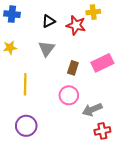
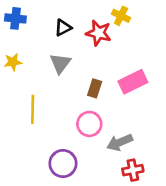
yellow cross: (93, 12) -> (121, 16), turned 32
purple circle: (26, 126) -> (63, 164), moved

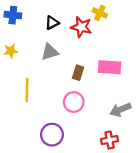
gray triangle: (60, 63) -> (50, 52), turned 36
pink rectangle: (133, 82) -> (110, 67), turned 30
gray arrow: (120, 142) -> (120, 110), moved

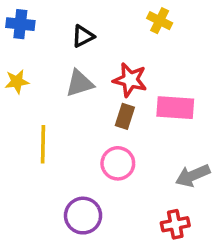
red star: (81, 27) -> (130, 80), moved

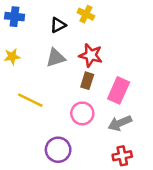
yellow cross: (160, 21) -> (86, 14), moved
pink rectangle: (175, 108) -> (119, 90), moved, turned -70
yellow line: (43, 144) -> (30, 100), turned -65
gray arrow: (193, 176) -> (120, 123), moved

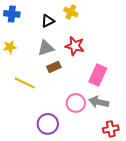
brown rectangle: (87, 81) -> (54, 67), moved, turned 48
pink circle: (82, 113) -> (76, 103), moved
gray arrow: (120, 123) -> (99, 102), turned 36
red cross: (122, 156) -> (111, 129), moved

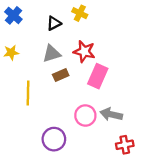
blue cross: (12, 14) -> (13, 15), turned 35
pink rectangle: (98, 75) -> (98, 76), moved
yellow line: (25, 83) -> (28, 93), turned 65

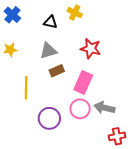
black triangle: (54, 23) -> (50, 22), turned 40
red star: (84, 51) -> (91, 49), moved
pink rectangle: (98, 76) -> (83, 82), moved
purple circle: (54, 139) -> (49, 118), moved

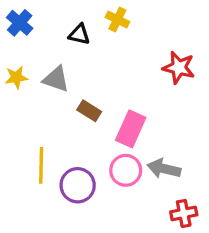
red star: (91, 49) -> (179, 68), moved
gray triangle: (48, 51) -> (56, 79), moved, turned 36
brown rectangle: (57, 71) -> (89, 111), turned 56
yellow line: (26, 88) -> (41, 165), moved

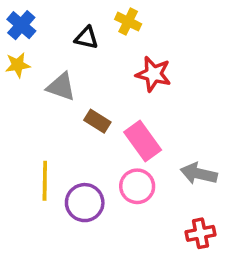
red star: (179, 68) -> (153, 74), moved
yellow star: (16, 77) -> (18, 65), moved
pink rectangle: (131, 129) -> (143, 141), turned -60
gray arrow: (164, 169) -> (199, 174), moved

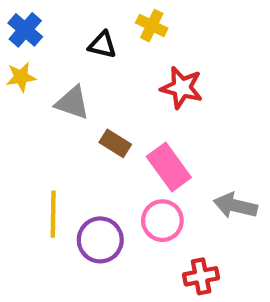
red cross: (201, 233) -> (201, 276), moved

